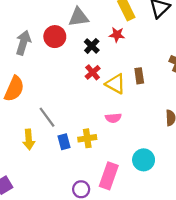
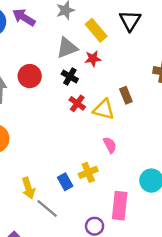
gray triangle: (79, 17) -> (67, 48), moved
gray line: (47, 117) -> (47, 209), moved
pink semicircle: (113, 118) -> (110, 145), turned -98

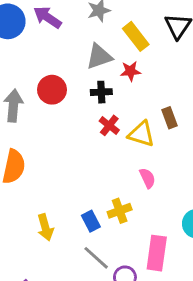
black cross: (70, 76) -> (101, 92), turned -35
gray line: (47, 209) -> (96, 258), moved

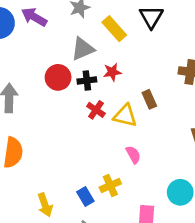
red star: (130, 71) -> (112, 72), moved
red circle: (52, 90) -> (58, 77), moved

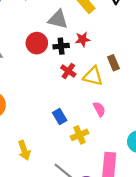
gray triangle: (83, 49) -> (58, 19), turned 35
blue rectangle: (85, 197) -> (60, 117), moved

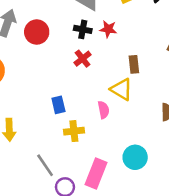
red circle: (37, 43) -> (37, 32), moved
yellow triangle: (93, 76) -> (122, 89), moved

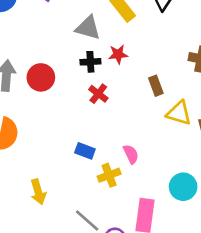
yellow triangle: (122, 89) -> (179, 113), moved
blue rectangle: (58, 105) -> (85, 151), turned -42
pink semicircle: (104, 110) -> (131, 154), moved

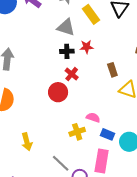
red circle: (41, 77) -> (58, 92), moved
blue rectangle: (85, 151) -> (107, 134), moved
pink semicircle: (131, 154) -> (93, 118), turned -48

